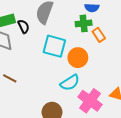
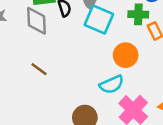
cyan square: (54, 46) -> (99, 19), moved

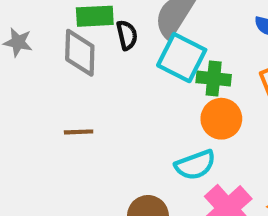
green cross: (138, 14) -> (214, 79), moved
brown line: (39, 69) -> (79, 132), turned -42

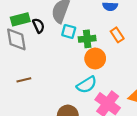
cyan square: (182, 58) -> (69, 31), size x0.6

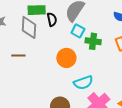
orange circle: (95, 58) -> (66, 58), moved
brown line: (24, 80) -> (18, 56), moved

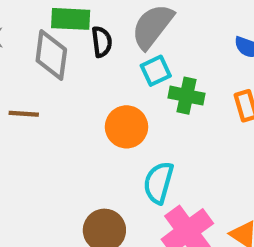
cyan square: (78, 31) -> (156, 71), turned 32
cyan semicircle: (83, 83) -> (158, 183), turned 120

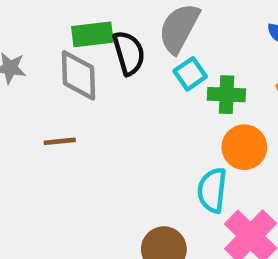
black semicircle: (102, 42) -> (129, 53), size x1.4
orange circle: (126, 127) -> (244, 147), moved

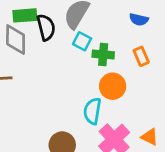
cyan square: (190, 74) -> (82, 41), turned -30

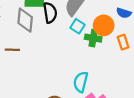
orange circle: (113, 86) -> (104, 25), moved

